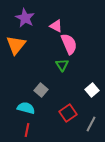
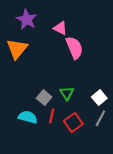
green triangle: (62, 65) -> (67, 93), moved
gray line: (91, 124) -> (100, 118), moved
red line: (27, 130) -> (52, 116), moved

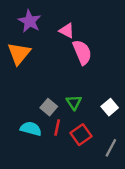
gray line: (100, 118) -> (111, 148), moved

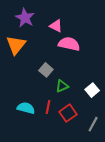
pink semicircle: (82, 52) -> (69, 44), turned -55
green triangle: (74, 102) -> (62, 86), turned 40
gray square: (49, 107) -> (46, 70), moved

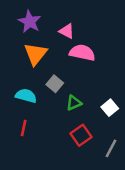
orange triangle: (16, 45) -> (36, 54), moved
red line: (48, 107) -> (24, 128), moved
cyan semicircle: (26, 108) -> (26, 96), moved

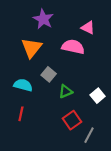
purple star: (30, 22) -> (43, 19), moved
pink triangle: (67, 31) -> (88, 28), moved
gray line: (111, 148) -> (89, 135), moved

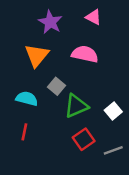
pink triangle: (88, 28) -> (94, 17), moved
green triangle: (66, 91) -> (76, 106), size x1.5
gray line: (89, 135) -> (113, 150), moved, turned 42

